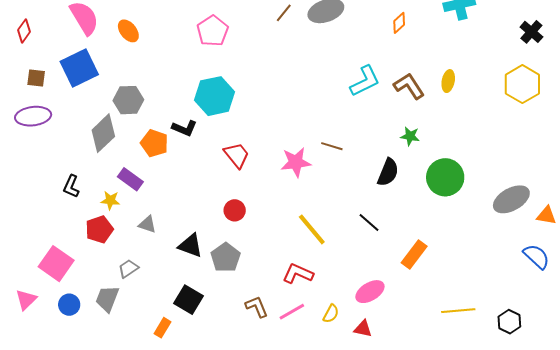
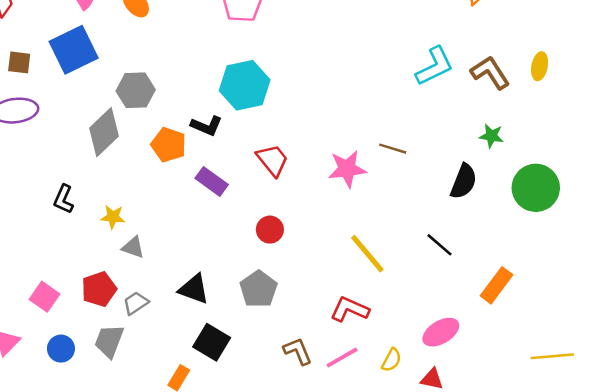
purple rectangle: (130, 179) -> (212, 181), moved
gray triangle: (147, 224) -> (133, 247), moved
red pentagon: (99, 229) -> (99, 289), moved
black triangle: (191, 245) -> (194, 289), moved
pink square: (56, 264) -> (45, 297), size x0.7

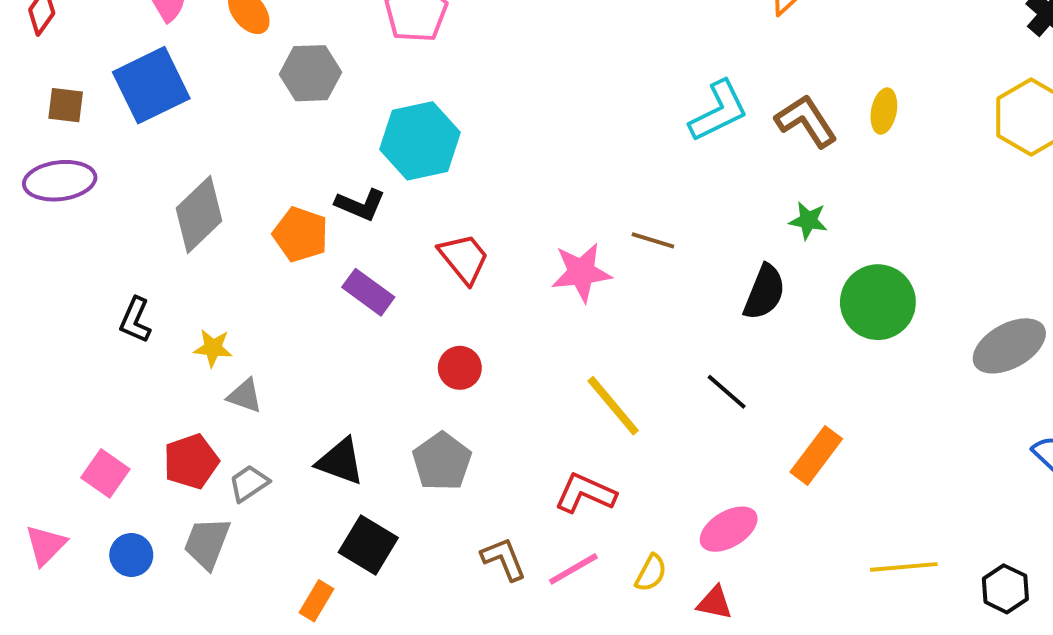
gray hexagon: (136, 90) -> (311, 73), moved

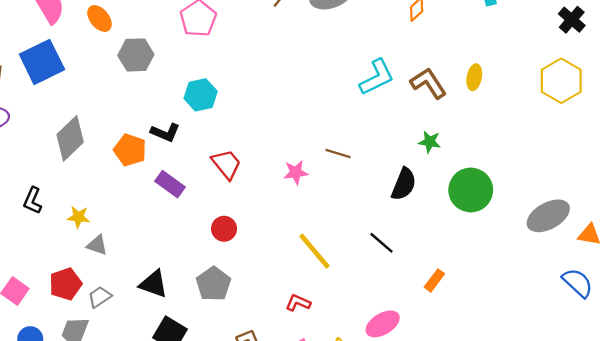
cyan hexagon: (420, 141) -> (201, 95), size x0.7
pink star: (581, 272) -> (296, 172), size x0.7
orange rectangle: (816, 455) -> (434, 280), size x0.7
red L-shape: (585, 493) -> (298, 303), size x0.7

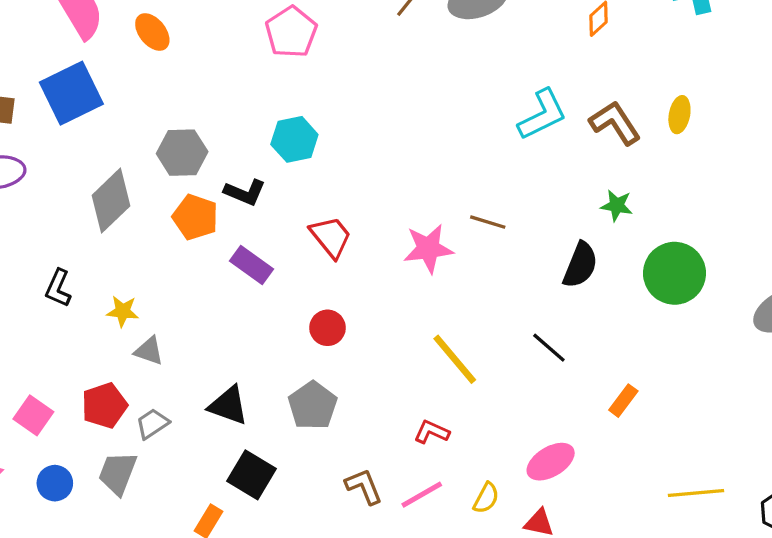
gray hexagon: (136, 55) -> (182, 153), moved
pink star: (296, 172) -> (428, 248), size x1.4

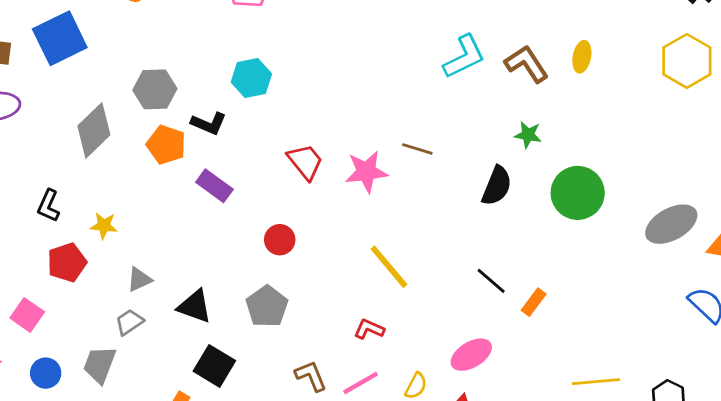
red trapezoid: (331, 237) -> (305, 162), moved
black line: (549, 348) -> (491, 281), moved
gray triangle: (149, 351) -> (139, 279), moved, turned -44
red pentagon: (104, 405) -> (67, 262), moved

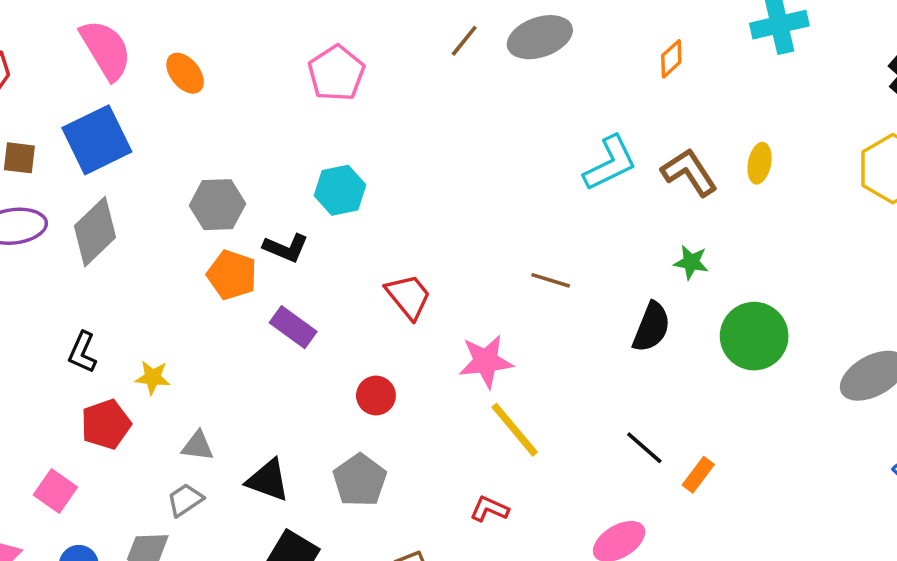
gray diamond: (94, 130) -> (95, 232), moved
pink star: (366, 172) -> (486, 361), moved
gray triangle: (139, 279) -> (198, 446), turned 32

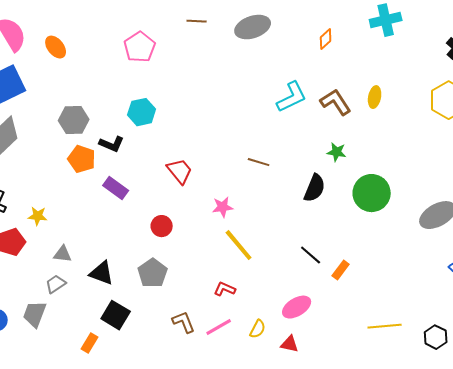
brown line: (464, 41) -> (197, 21), moved, turned 54
pink star: (486, 361) -> (223, 207), size x0.7

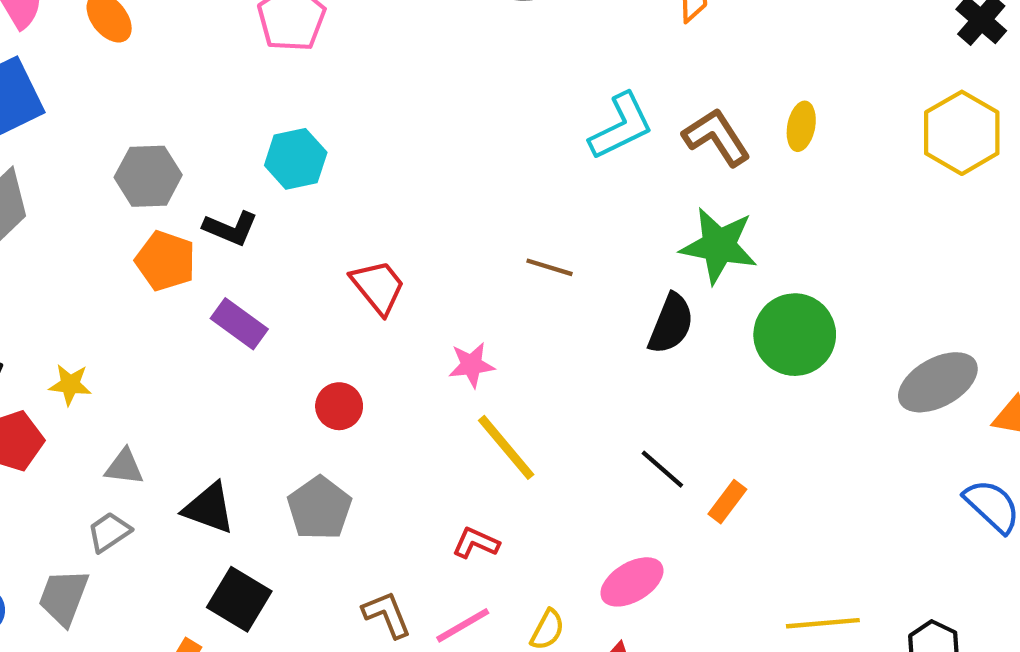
green star: (337, 152) -> (719, 246), size x1.8

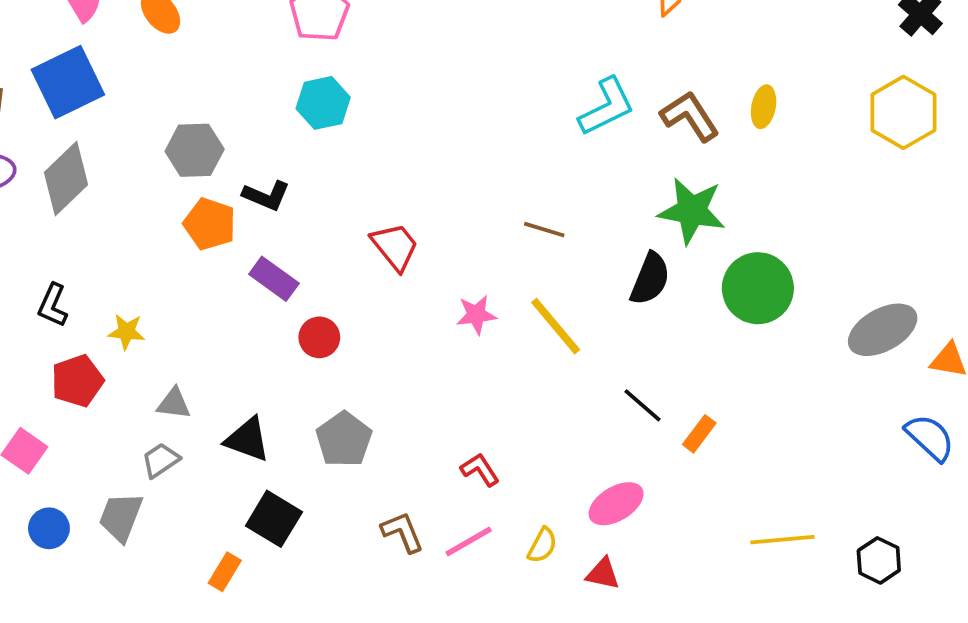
cyan hexagon: (296, 159) -> (323, 103), moved
red circle: (339, 406) -> (319, 337), moved
yellow line: (506, 447) -> (556, 326), moved
red L-shape: (476, 543) -> (480, 470), turned 33

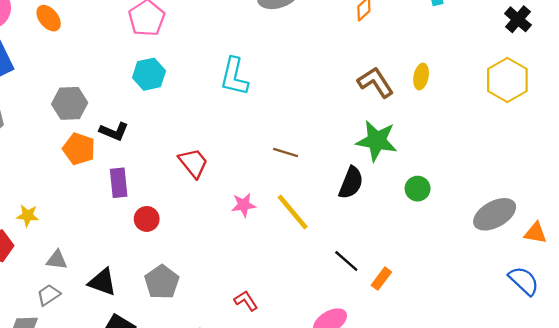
cyan L-shape: (607, 107) -> (234, 77), moved, turned 129
purple rectangle: (274, 279) -> (119, 183), turned 48
green circle: (758, 288) -> (418, 189), size x0.6

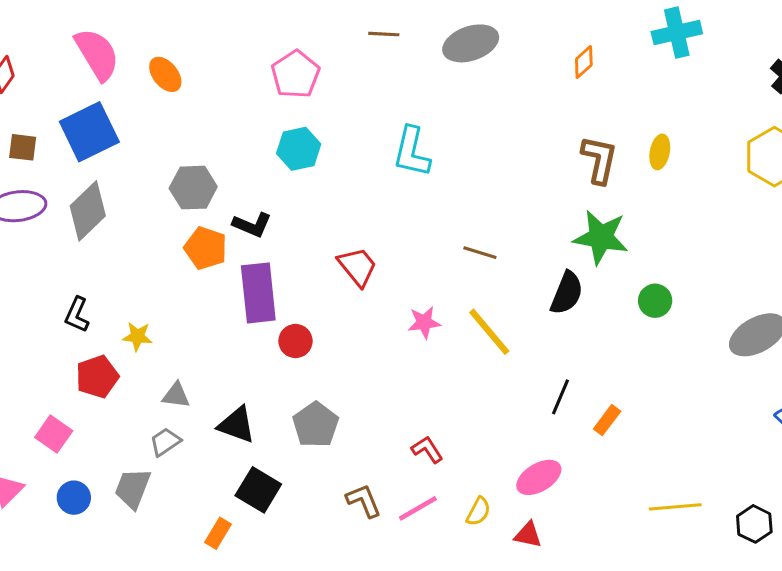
brown L-shape: (376, 82) -> (599, 160), turned 45
purple rectangle: (119, 183) -> (258, 293), size x1.5
black line: (346, 261) -> (561, 397), turned 72

